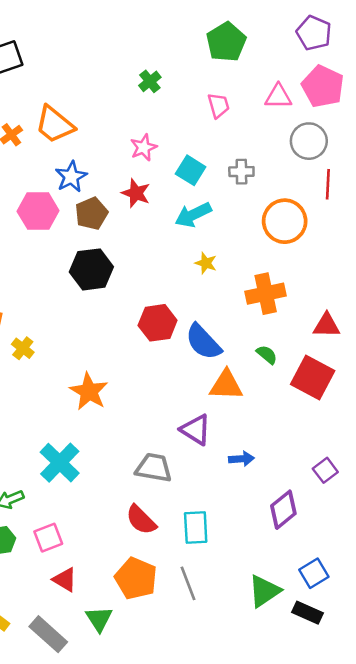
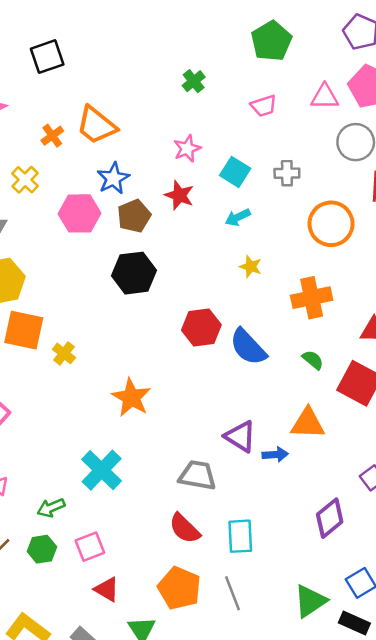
pink trapezoid: (219, 105) -> (264, 106), turned 88
cyan arrow: (193, 215) -> (238, 217), size x0.7
orange triangle: (226, 385) -> (308, 423), moved
blue arrow: (241, 459) -> (275, 455), moved

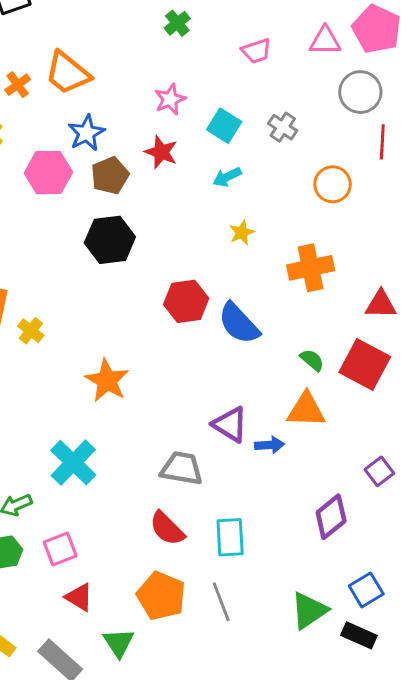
gray cross: (287, 173) -> (283, 127), turned 35
orange circle: (331, 224) -> (333, 184), size x0.7
yellow star: (251, 267) -> (242, 233), turned 30
green semicircle: (313, 360) -> (312, 360), moved

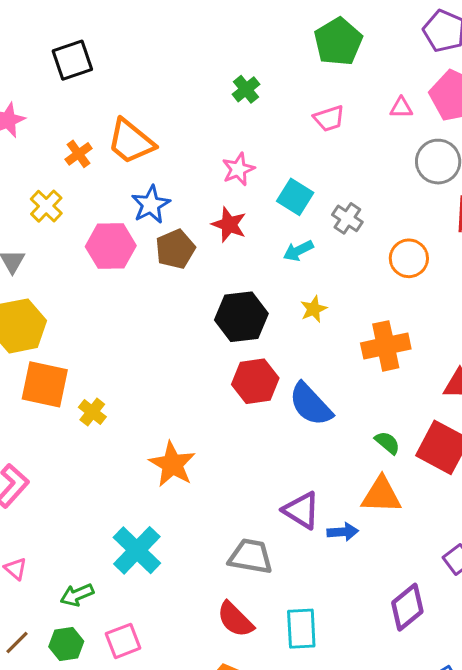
pink triangle: (325, 41) -> (401, 108), size x0.7
gray cross: (283, 127) -> (347, 218), moved
black hexagon: (110, 240) -> (241, 317), moved

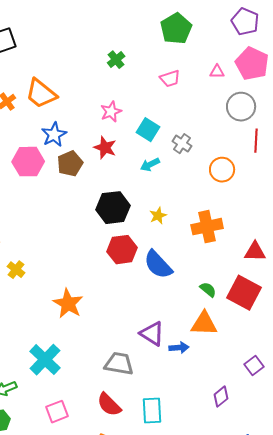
yellow star: (314, 309) -> (158, 216), moved
purple diamond: (407, 607) -> (221, 397), size x0.7
pink square: (123, 641) -> (57, 412), moved

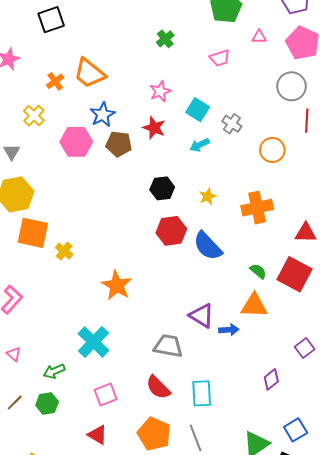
pink triangle: (217, 72) -> (259, 37), moved
brown pentagon: (70, 164) -> (119, 144), turned 30
black hexagon: (113, 208) -> (162, 188), size x0.7

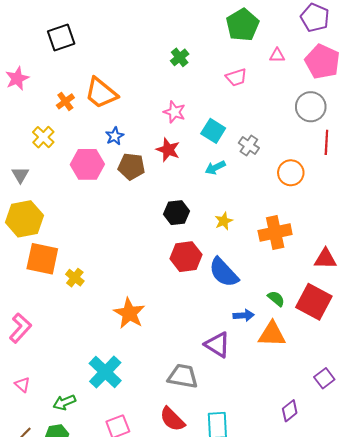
pink star: (160, 91) -> (174, 112), turned -30
blue star: (103, 115) -> (115, 136), size x0.7
blue arrow: (229, 330) -> (244, 315), moved

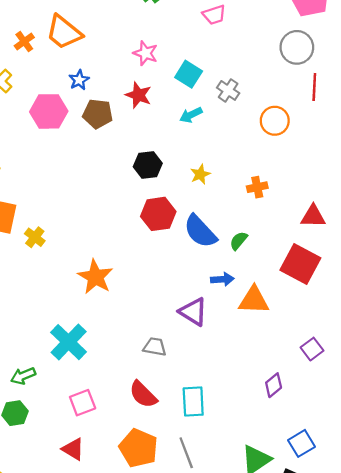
orange cross: (275, 233) -> (257, 187), size x0.6
green semicircle: (276, 299) -> (239, 241), moved, turned -90
gray trapezoid: (183, 376) -> (155, 347), size x0.7

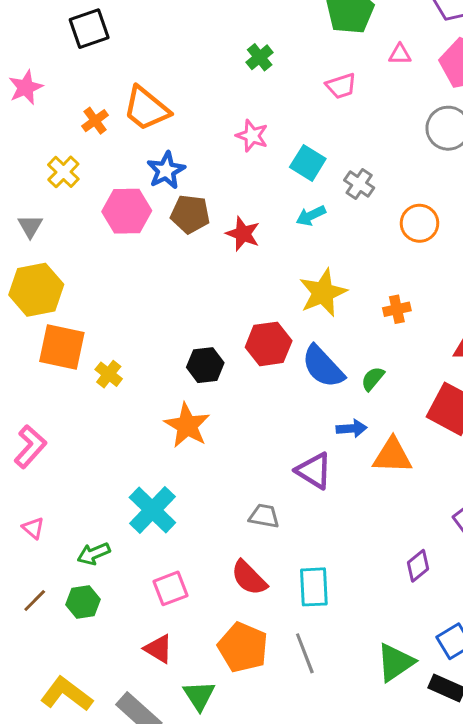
blue star: (79, 80) -> (166, 170), size x1.4
red star: (138, 95) -> (243, 234), moved
black hexagon: (148, 165) -> (205, 365), moved
yellow star: (200, 174) -> (323, 293), size x1.8

